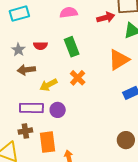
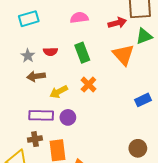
orange triangle: (119, 60) -> (123, 55), moved, turned -40

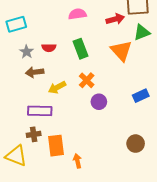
cyan rectangle: (29, 19) -> (16, 24), moved
purple circle: (68, 117) -> (99, 102), moved

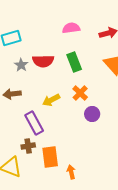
red semicircle: (49, 48) -> (43, 61), size x1.5
brown arrow: (35, 72) -> (12, 94), moved
purple rectangle: (40, 111) -> (34, 123), turned 60

